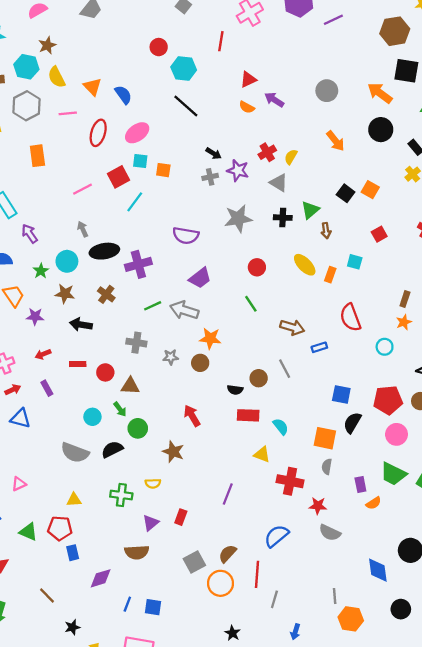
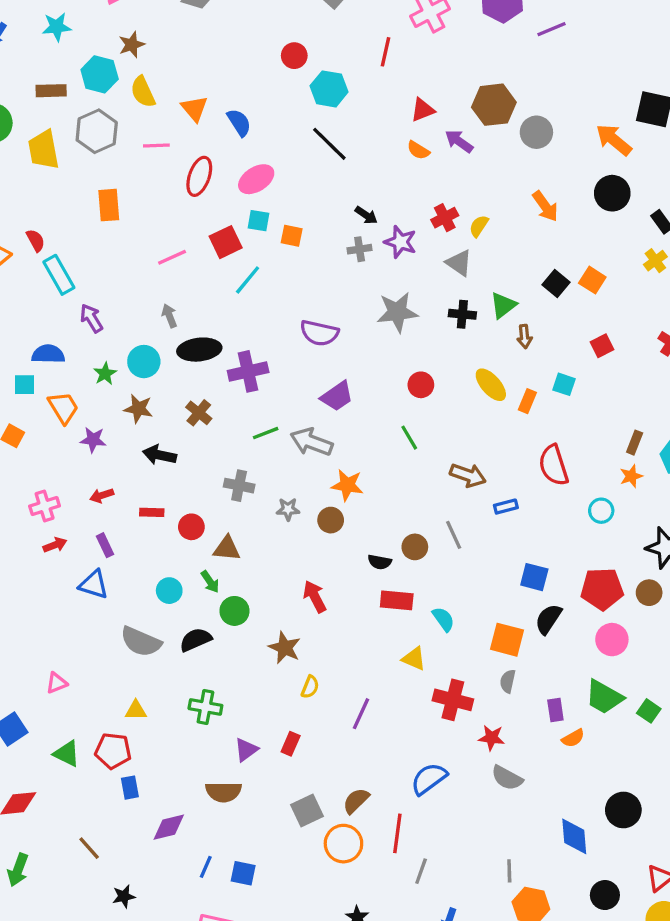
brown hexagon: (395, 31) -> (494, 105), moved
blue triangle: (20, 418) -> (94, 585), moved
yellow semicircle: (153, 483) -> (310, 687), moved, turned -70

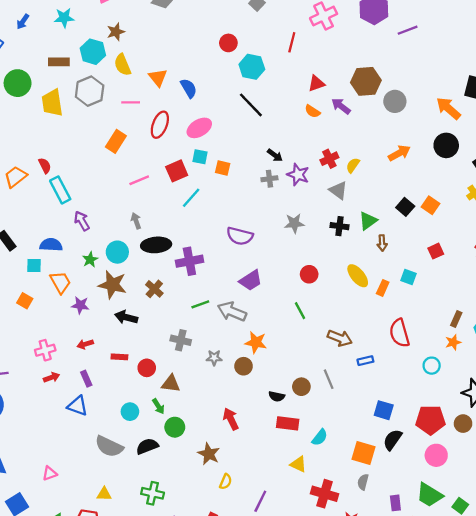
orange rectangle: (109, 205) -> (116, 141), moved, turned 35
orange arrow: (545, 206) -> (399, 153), turned -85
gray star: (397, 312) -> (294, 223), size x0.7
brown star: (138, 409) -> (112, 285), size x1.4
cyan semicircle: (443, 619) -> (320, 437), turned 72

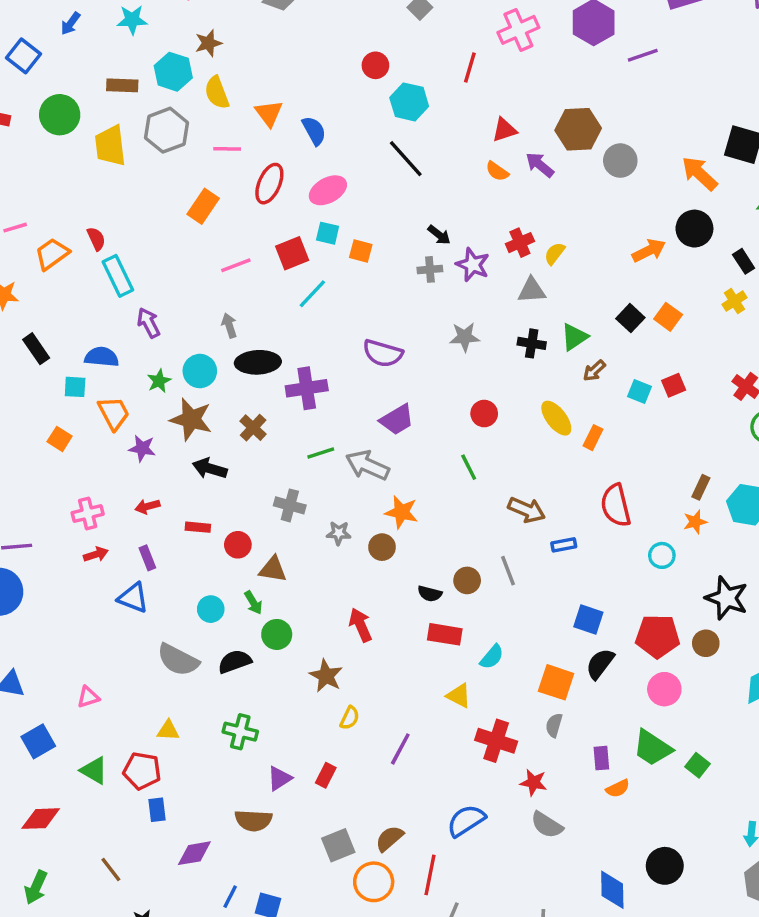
orange arrow: (399, 153) -> (649, 251), moved
gray triangle: (338, 190) -> (532, 290), turned -42
brown arrow: (382, 243) -> (594, 371), turned 49
cyan square: (409, 277) -> (640, 391), moved

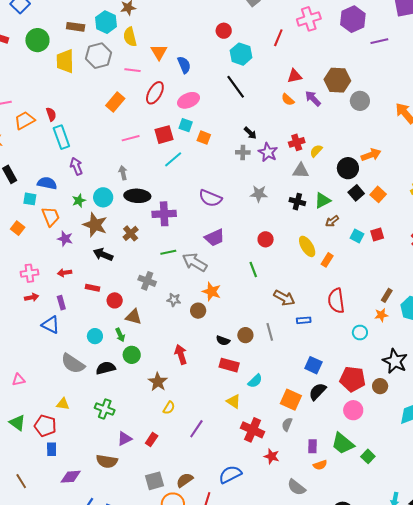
black circle: (694, 229) -> (348, 168), moved
gray semicircle: (547, 825) -> (296, 487), moved

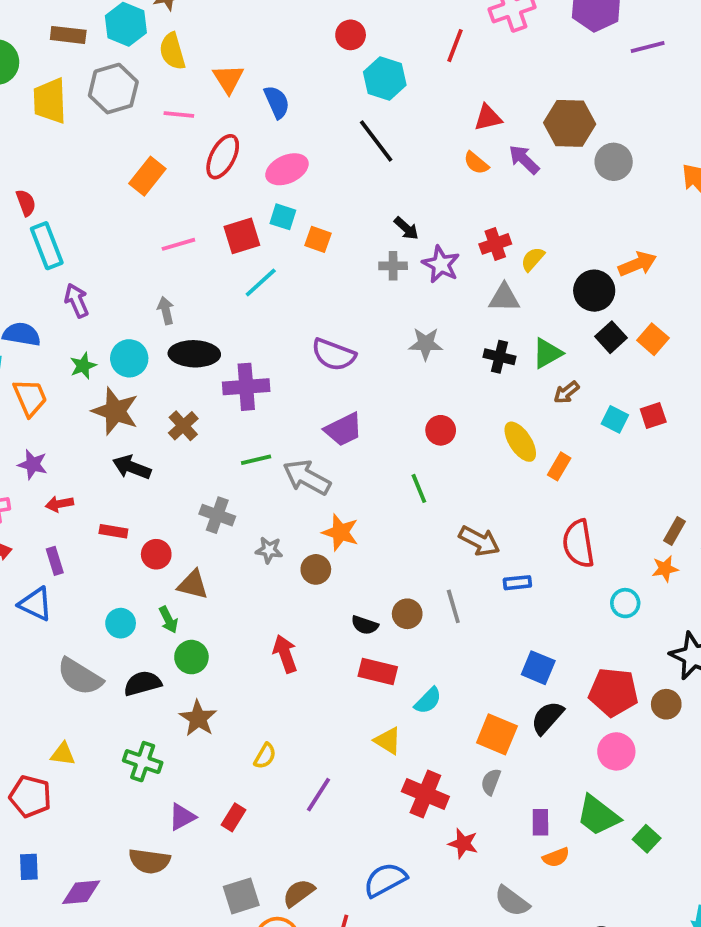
purple star: (65, 239) -> (33, 464), moved
brown star: (158, 382) -> (198, 718), moved
blue rectangle: (52, 449) -> (29, 867), moved

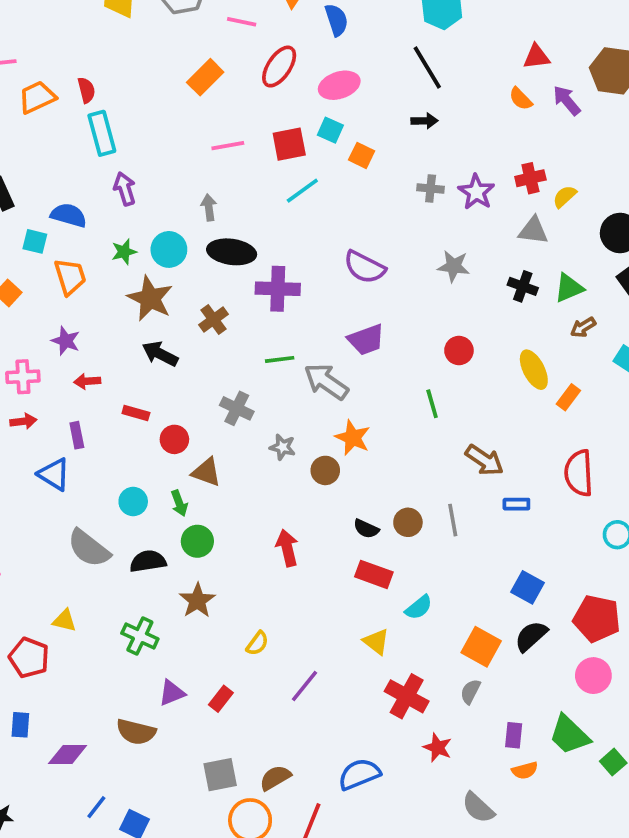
black arrow: (406, 228) -> (424, 121), moved, turned -50

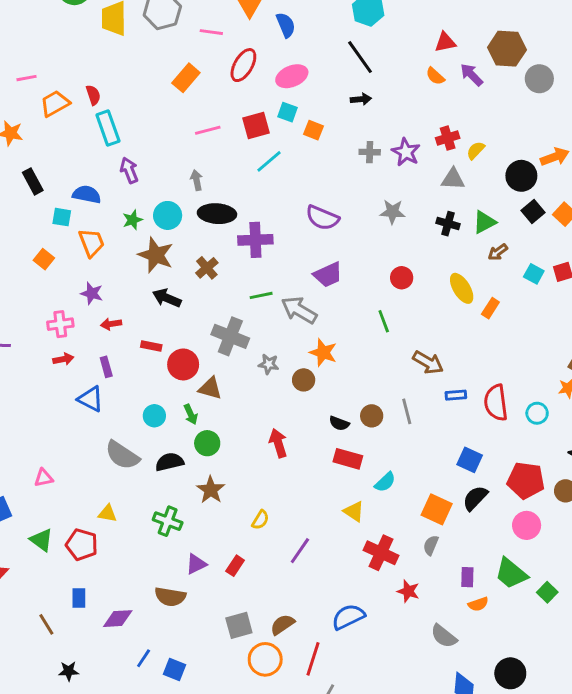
gray cross: (237, 408) -> (230, 336), size x1.4
red circle: (174, 439) -> (183, 364), size x1.4
red semicircle: (579, 473) -> (496, 403), moved

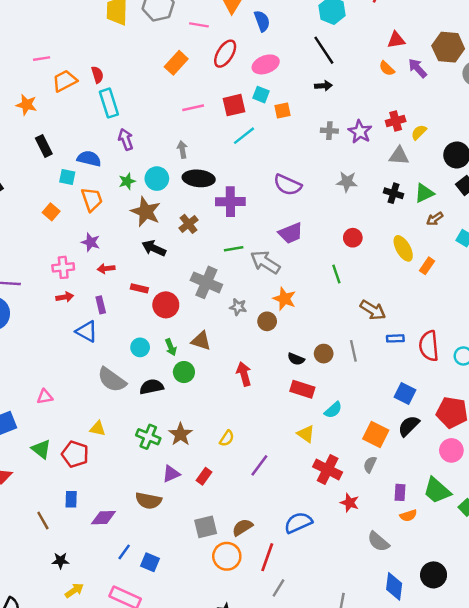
orange square: (314, 130) -> (283, 111), turned -35
brown triangle: (210, 388) -> (201, 341), moved
brown star: (211, 490) -> (181, 434), moved

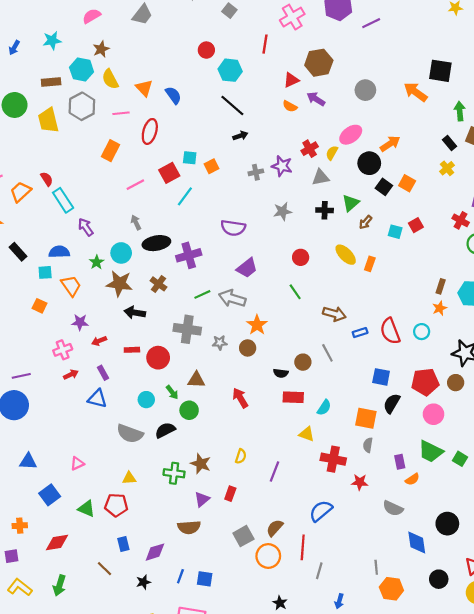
brown hexagon: (448, 47) -> (319, 63), moved
pink ellipse: (266, 64) -> (351, 135), moved
orange star: (284, 299) -> (257, 325), turned 30
black star: (60, 561) -> (143, 582), moved

